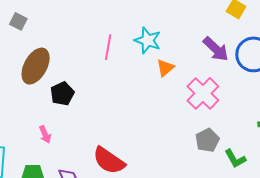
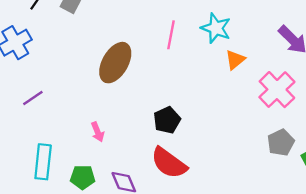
brown ellipse: (36, 66) -> (115, 63), moved
black pentagon: (62, 94) -> (167, 120), moved

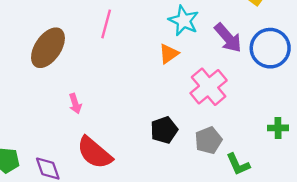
cyan star: (216, 28) -> (184, 21), moved
black pentagon: (167, 120) -> (164, 130), moved
pink arrow: (98, 132) -> (75, 104), moved

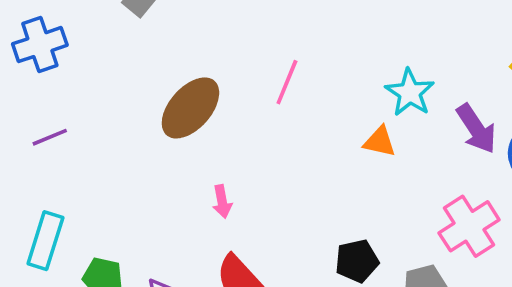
orange triangle: (169, 54) -> (380, 142), turned 40
pink cross: (209, 87) -> (469, 226), moved

